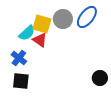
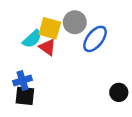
blue ellipse: (87, 17) -> (95, 39), moved
blue cross: (19, 58) -> (22, 80), moved, turned 35

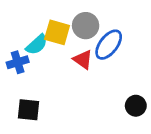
red triangle: (47, 47) -> (83, 60), moved
blue cross: (22, 80) -> (18, 62), moved

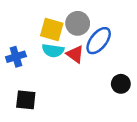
cyan semicircle: (37, 45) -> (53, 51), moved, turned 50
black circle: (136, 106) -> (121, 84), moved

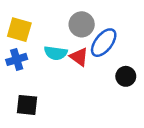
yellow square: (52, 30) -> (19, 30), moved
black circle: (121, 84) -> (126, 76), moved

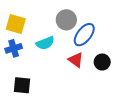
cyan semicircle: (56, 53) -> (45, 43), turned -30
red triangle: (79, 57) -> (76, 60), moved

